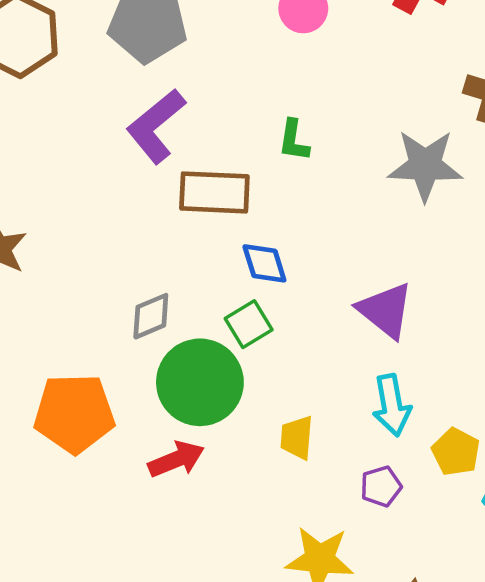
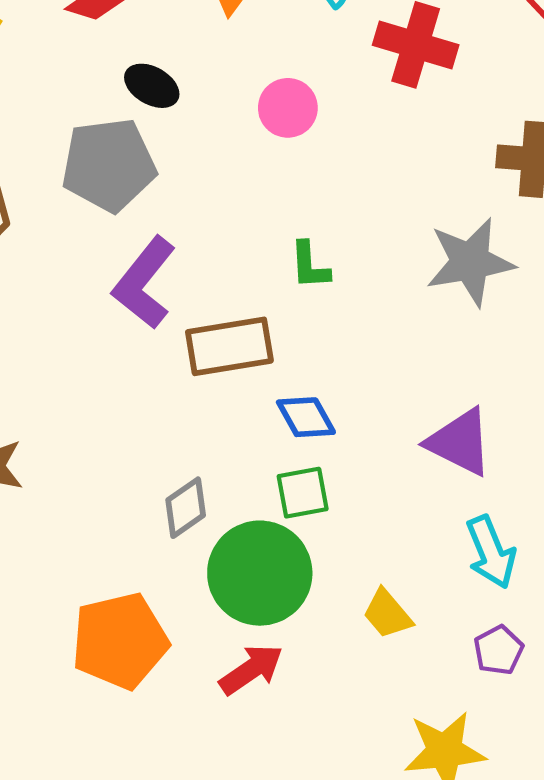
green square: (249, 324) -> (303, 493), turned 33
yellow trapezoid: (297, 438) -> (387, 614), turned -33

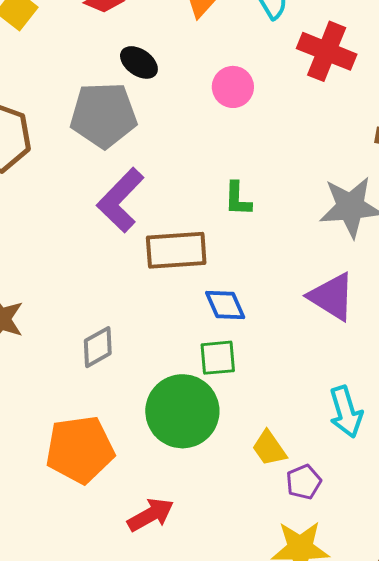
purple triangle: (460, 442) -> (332, 297), moved
gray diamond: (186, 508) -> (98, 347), moved
purple pentagon: (499, 650) -> (304, 482), moved
red arrow: (251, 669) -> (151, 515), moved

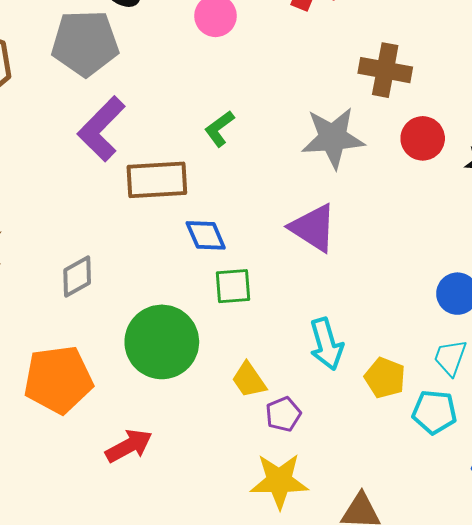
green L-shape: (238, 199) -> (219, 129), turned 51
green square: (218, 358) -> (233, 286), moved

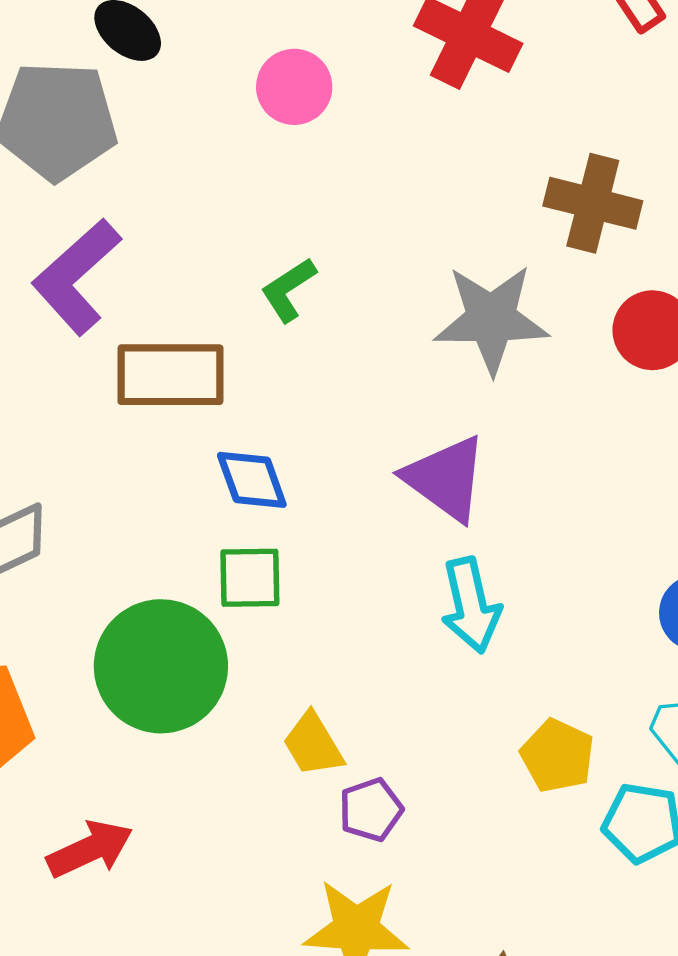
green square: (233, 286) -> (250, 578), moved
cyan arrow: (326, 344) -> (471, 605), moved

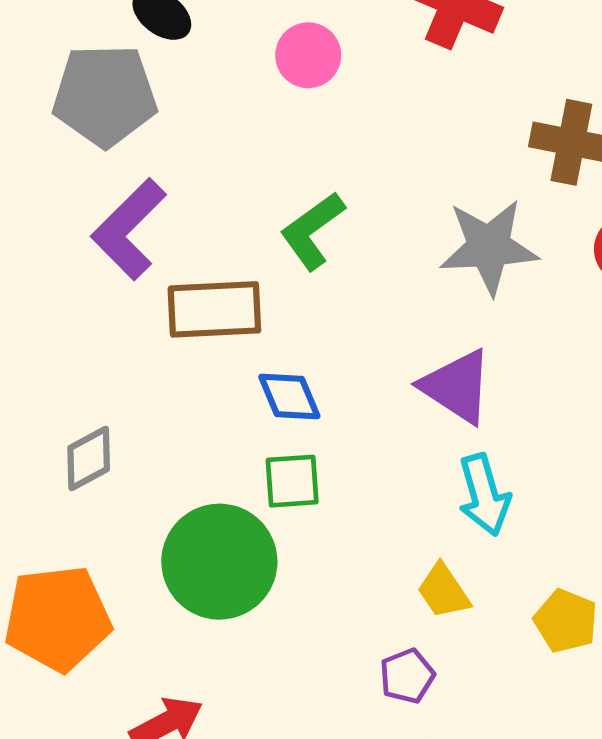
green L-shape: (288, 290) -> (312, 231), size x1.4
yellow trapezoid: (313, 744) -> (444, 591), moved

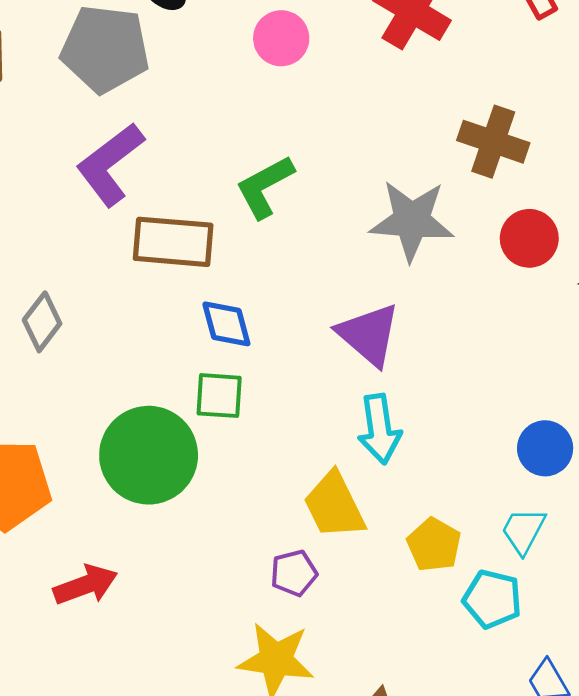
gray diamond: (89, 458) -> (42, 322), moved, turned -32
yellow trapezoid: (444, 591) -> (334, 506), size x1.4

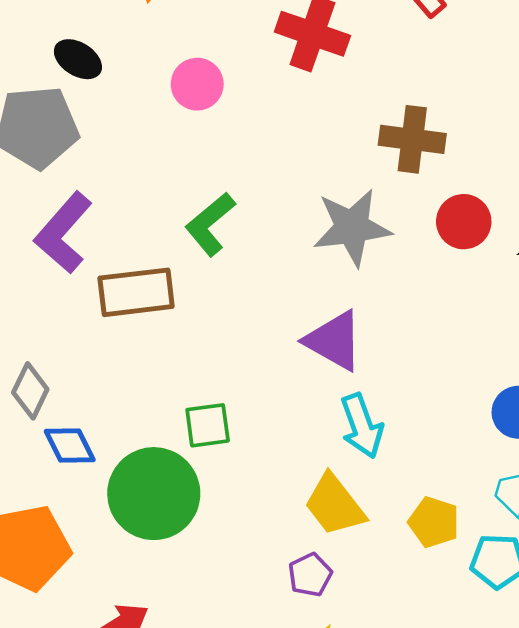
blue diamond: (226, 324) -> (70, 445), moved

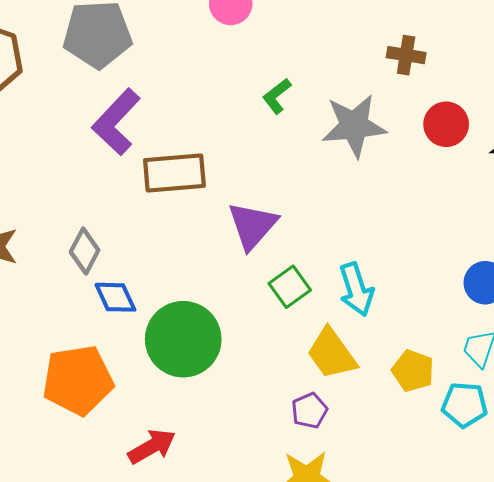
brown cross: (412, 139) -> (406, 55), size x0.7
green L-shape: (210, 224) -> (277, 96), moved, size x0.7
purple triangle: (334, 341) -> (252, 226), moved, turned 40
green square: (208, 425) -> (290, 287), moved, turned -30

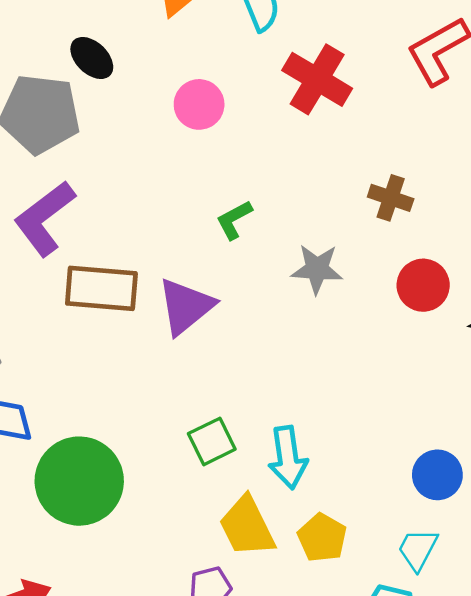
gray star: (354, 126) -> (317, 269), size x0.7
purple triangle: (252, 226) -> (186, 306), moved
yellow pentagon: (413, 371) -> (322, 538), moved

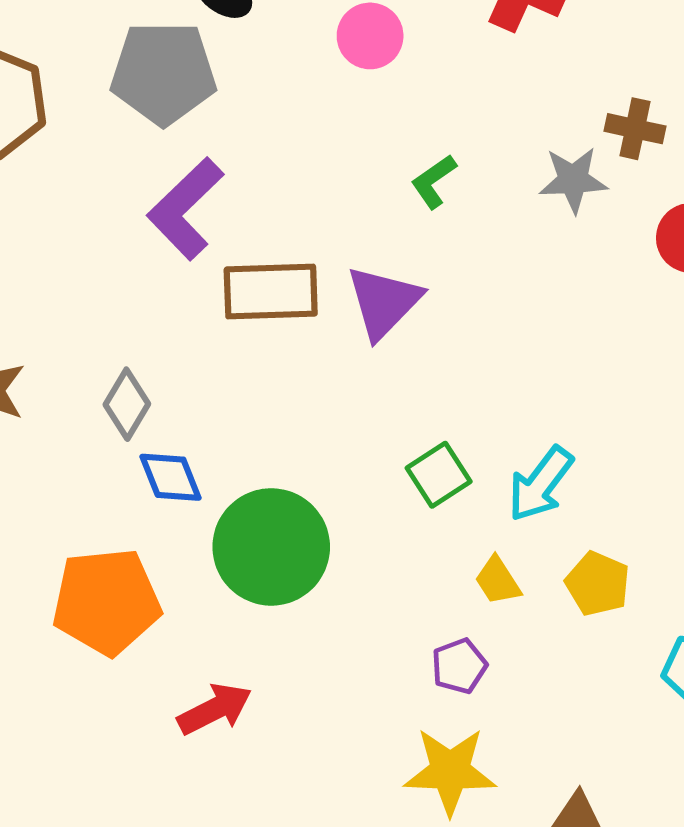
gray star: (317, 269) -> (573, 180), moved
cyan arrow: (288, 457) -> (540, 484), turned 52
yellow trapezoid: (247, 527) -> (498, 581), size x0.6

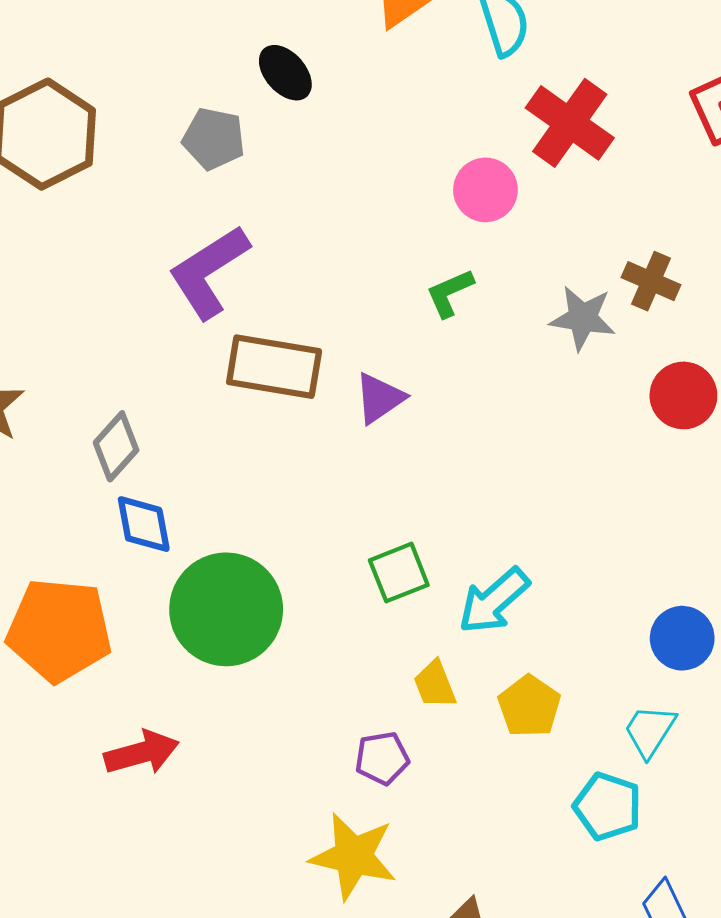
pink circle: (370, 36) -> (485, 190), moved
gray pentagon: (163, 73) -> (214, 139), size x0.6
purple triangle: (384, 302) -> (379, 398), size x0.7

